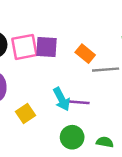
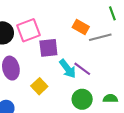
purple square: (47, 47) -> (48, 48), moved
purple line: (78, 102) -> (82, 69), turned 42

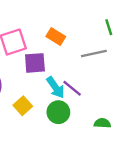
orange rectangle: (81, 27) -> (56, 37), moved
green circle: (82, 99) -> (58, 112), moved

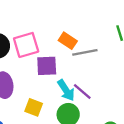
gray line: (94, 54) -> (85, 52), moved
yellow square: (23, 106) -> (34, 107), turned -30

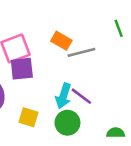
purple square: (47, 66) -> (22, 69), moved
cyan arrow: (66, 90) -> (63, 96), turned 55

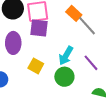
gray line: (81, 52) -> (87, 26), turned 50
purple line: (81, 96) -> (91, 63), moved

